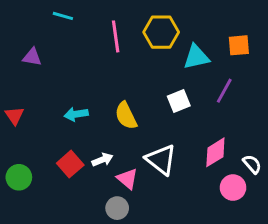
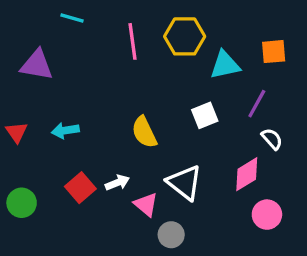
purple triangle: (32, 57) -> (37, 65), size x1.5
cyan arrow: (76, 114) -> (65, 131), moved
white semicircle: (252, 164) -> (272, 139), moved
gray circle: (117, 208) -> (171, 235), moved

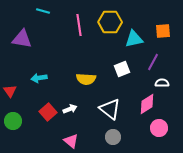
red triangle: (17, 132) -> (10, 91), moved
yellow semicircle: (144, 132) -> (86, 79), turned -60
white semicircle: (272, 139) -> (162, 83), turned -48
pink triangle: (146, 204) -> (71, 141), moved
gray circle: (171, 235) -> (113, 137), moved

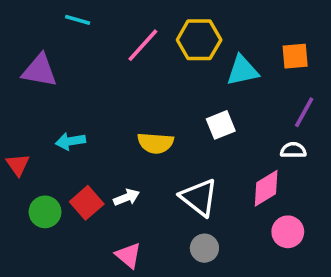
pink line: (79, 25) -> (143, 45), turned 50
purple line: (153, 62) -> (304, 112), moved
green circle: (13, 121) -> (45, 212), moved

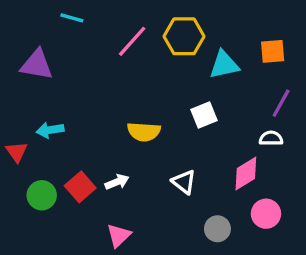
cyan arrow: (70, 141) -> (50, 130), moved
white triangle: (199, 197) -> (184, 182), size x0.7
gray circle: (204, 248) -> (217, 229), moved
pink triangle: (128, 255) -> (119, 235), turned 36

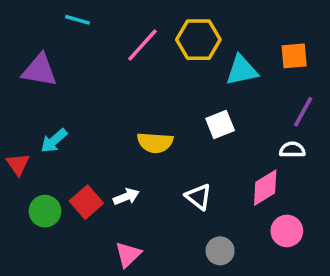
cyan arrow: (50, 130) -> (54, 141), turned -32
gray circle: (217, 229) -> (220, 251), moved

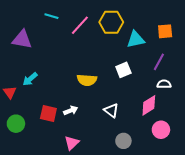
cyan line: (77, 20) -> (51, 16), moved
purple line: (303, 112) -> (159, 62), moved
red square: (86, 202) -> (48, 114), turned -36
green circle: (45, 211) -> (16, 124), moved

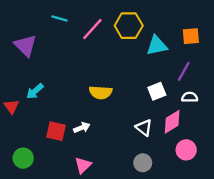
purple triangle: (22, 39) -> (26, 46), turned 35
white square: (123, 70) -> (157, 91), moved
white triangle: (111, 110) -> (144, 128), moved
green circle: (16, 124) -> (23, 158), moved

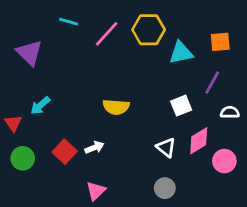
white semicircle: (190, 97) -> (230, 112), moved
red square: (56, 131) -> (65, 152), turned 30
pink circle: (186, 150) -> (224, 161), moved
green circle: (23, 158) -> (23, 158), moved

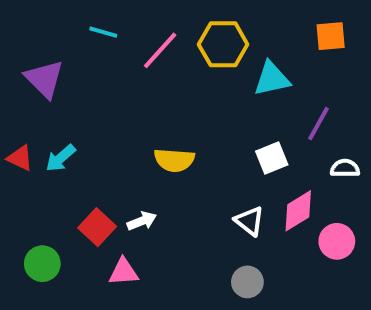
orange square: (220, 42) -> (331, 36), moved
red triangle: (13, 123) -> (20, 158), moved, turned -30
green circle: (23, 158) -> (42, 264), moved
pink triangle: (96, 191) -> (124, 272), moved, turned 40

